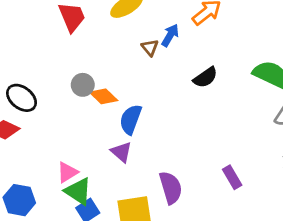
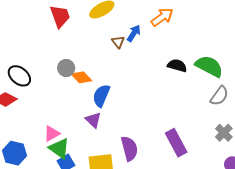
black semicircle: (205, 77) -> (177, 66), moved, turned -132
purple rectangle: (232, 177) -> (176, 143), size x1.5

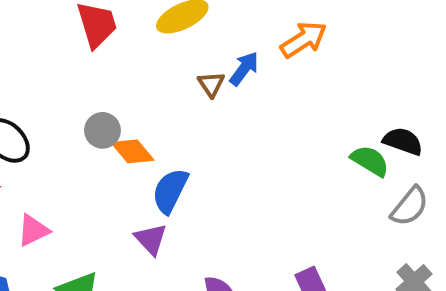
black semicircle: (177, 66) -> (403, 141), moved
green semicircle: (209, 66) -> (370, 161), moved, size x0.7
pink triangle: (52, 134) -> (33, 230), moved

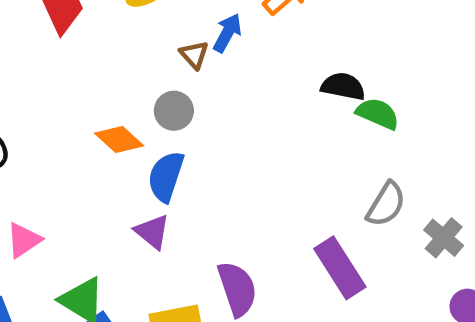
gray circle: (102, 130) -> (174, 111), moved
black semicircle: (403, 141) -> (343, 86), moved
gray semicircle: (410, 206) -> (386, 204), moved

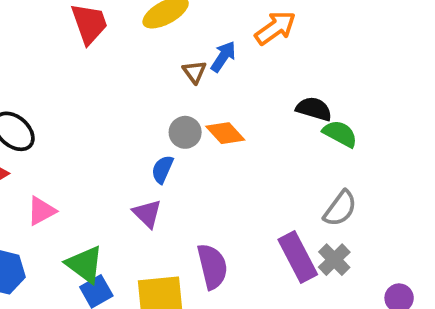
gray circle: (174, 111) -> (185, 132), moved
orange diamond: (119, 139) -> (225, 133), moved
blue semicircle: (166, 176) -> (162, 169), size x0.7
gray cross: (444, 238) -> (334, 260), moved

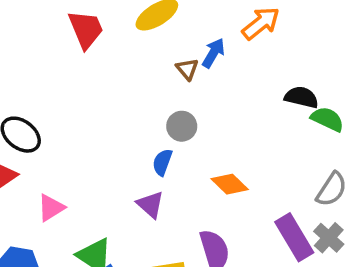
orange diamond: (225, 133) -> (230, 184), moved

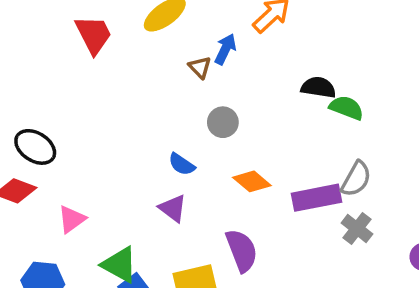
gray circle: (182, 126) -> (223, 122), moved
blue semicircle: (162, 162) -> (182, 164), turned -72
purple rectangle: (294, 237) -> (317, 198), moved, turned -66

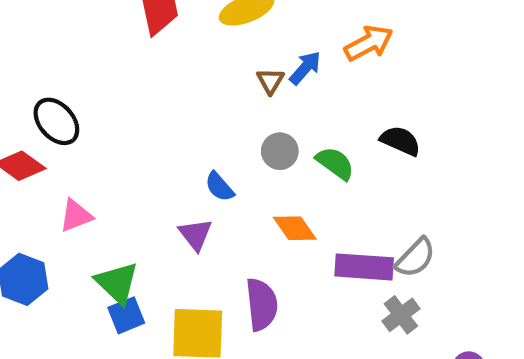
green semicircle: (346, 108) -> (335, 163), moved

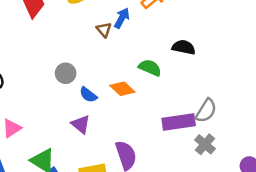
gray circle: (280, 151) -> (66, 73), moved
orange diamond: (295, 228) -> (122, 89), moved

